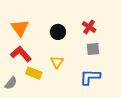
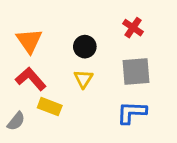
red cross: (89, 27) -> (133, 28), moved
gray square: (93, 49) -> (136, 71), size x1.5
yellow triangle: (57, 62) -> (83, 79), moved

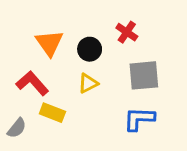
red cross: (133, 28) -> (127, 32), moved
orange triangle: (29, 41) -> (49, 43), moved
yellow triangle: (83, 79) -> (88, 83), turned 30

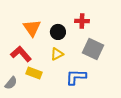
red cross: (127, 32) -> (82, 21), turned -32
gray square: (144, 75) -> (93, 49), turned 30
blue L-shape: (139, 119) -> (76, 77), moved

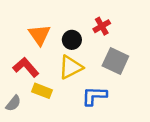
red cross: (82, 21) -> (102, 26), turned -32
yellow triangle: (57, 54) -> (71, 67), size x1.5

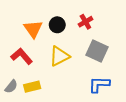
black circle: (72, 40) -> (57, 25), moved
yellow rectangle: (42, 91) -> (32, 87), moved, turned -35
blue L-shape: (94, 96) -> (99, 84), moved

